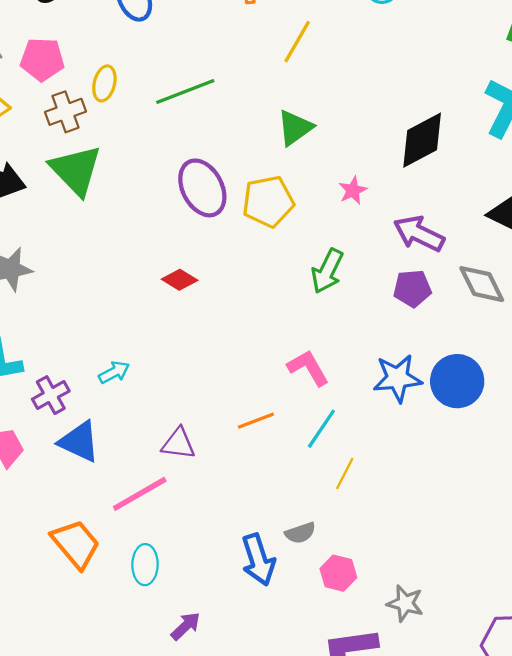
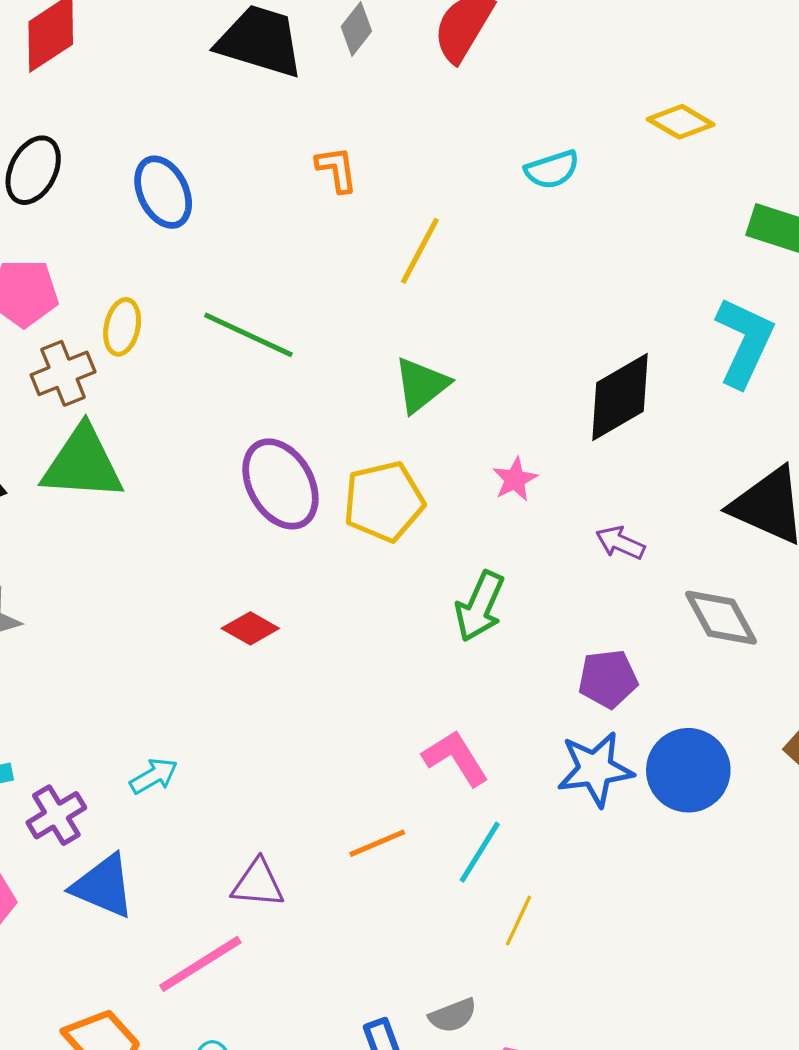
green line: (185, 92) -> (248, 335), turned 48
green triangle: (76, 170) -> (83, 464), turned -40
purple arrow: (419, 234) -> (620, 543), size x0.6
purple pentagon: (412, 288) -> (608, 679), moved

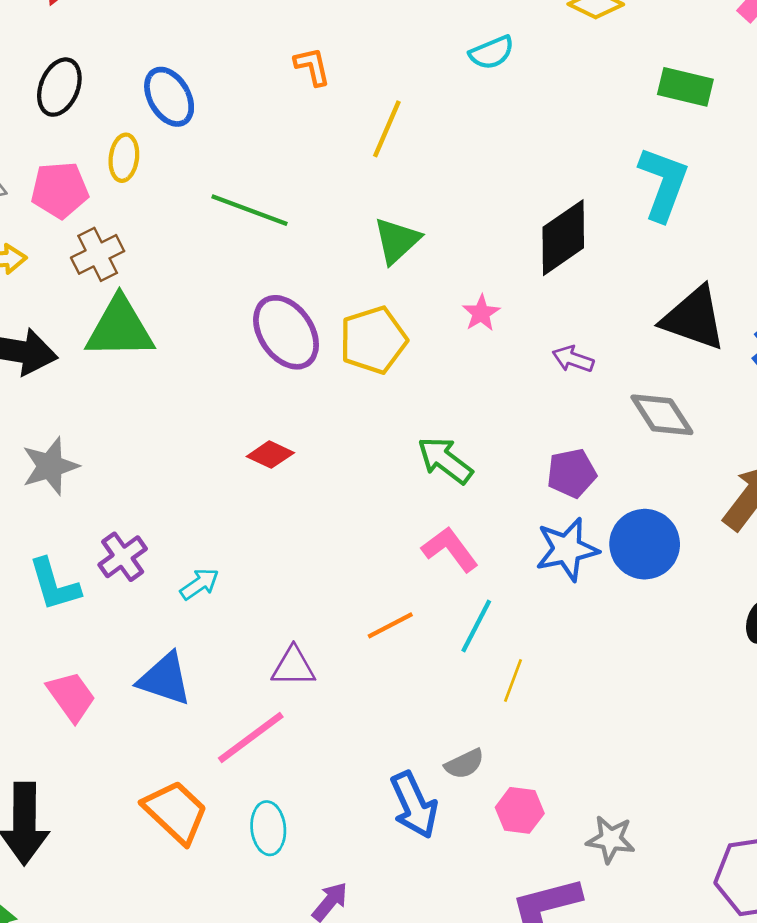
yellow ellipse: (122, 327) -> (124, 158), moved
green arrow: (480, 606) -> (445, 460), moved, turned 108
purple cross: (56, 815) -> (123, 557), moved

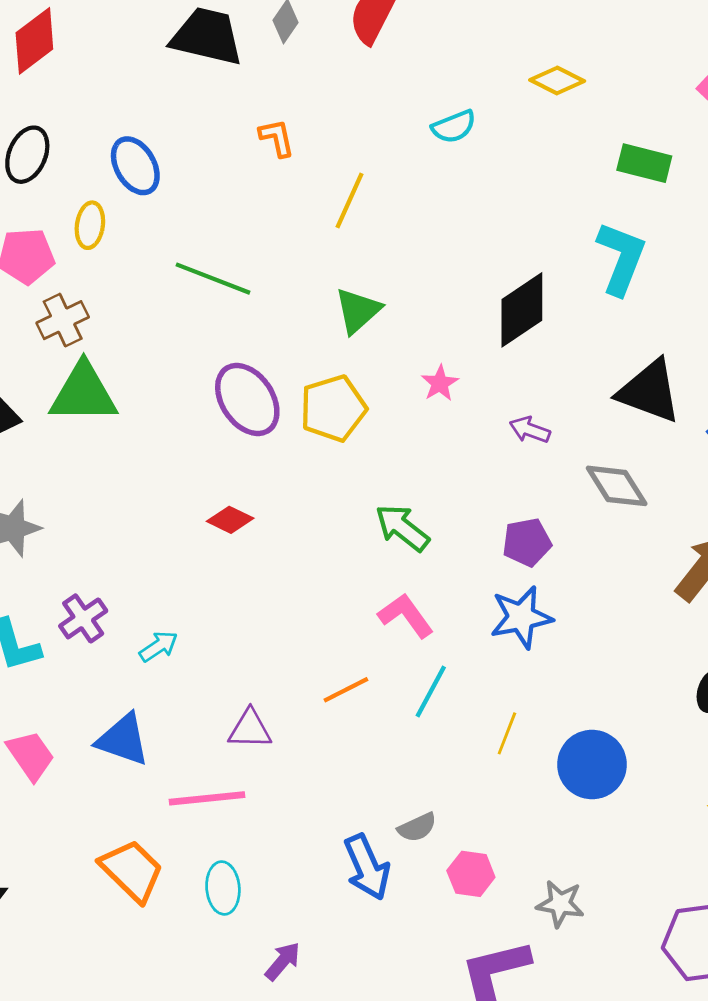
blue circle: (645, 544) -> (592, 765), moved
yellow line: (513, 680) -> (507, 733), moved
pink line: (251, 738) -> (207, 798), turned 30

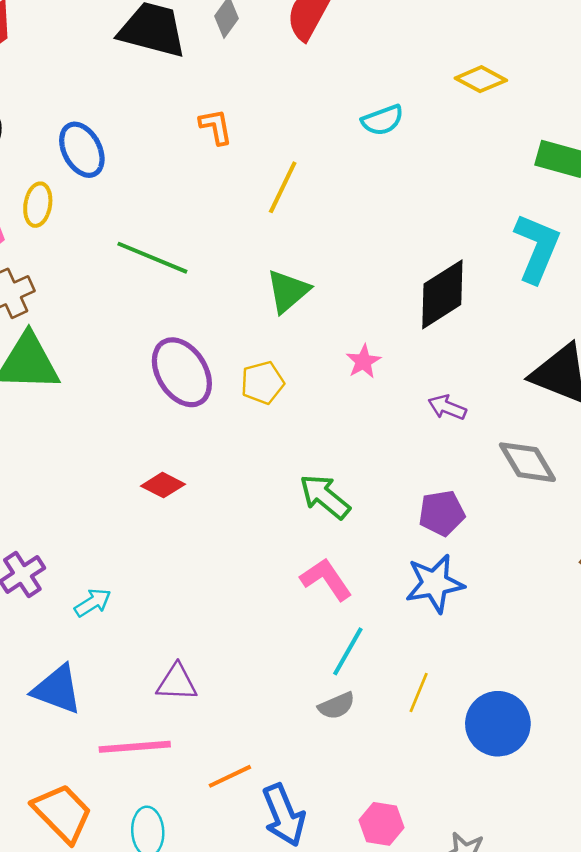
yellow pentagon: (333, 408) -> (262, 383), size x0.7
orange line: (346, 690) -> (230, 776), moved
gray semicircle: (417, 827) -> (337, 706), moved

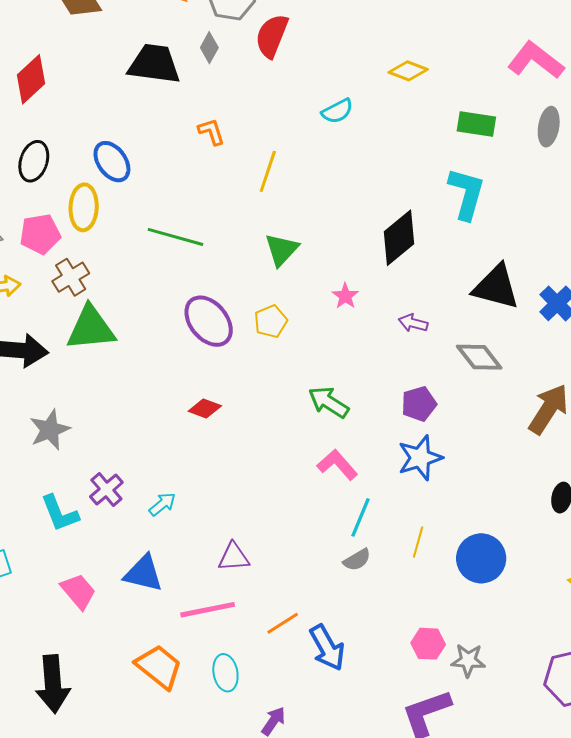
yellow ellipse: (38, 205) -> (84, 207), size x1.4
pink hexagon: (382, 824) -> (428, 644), moved

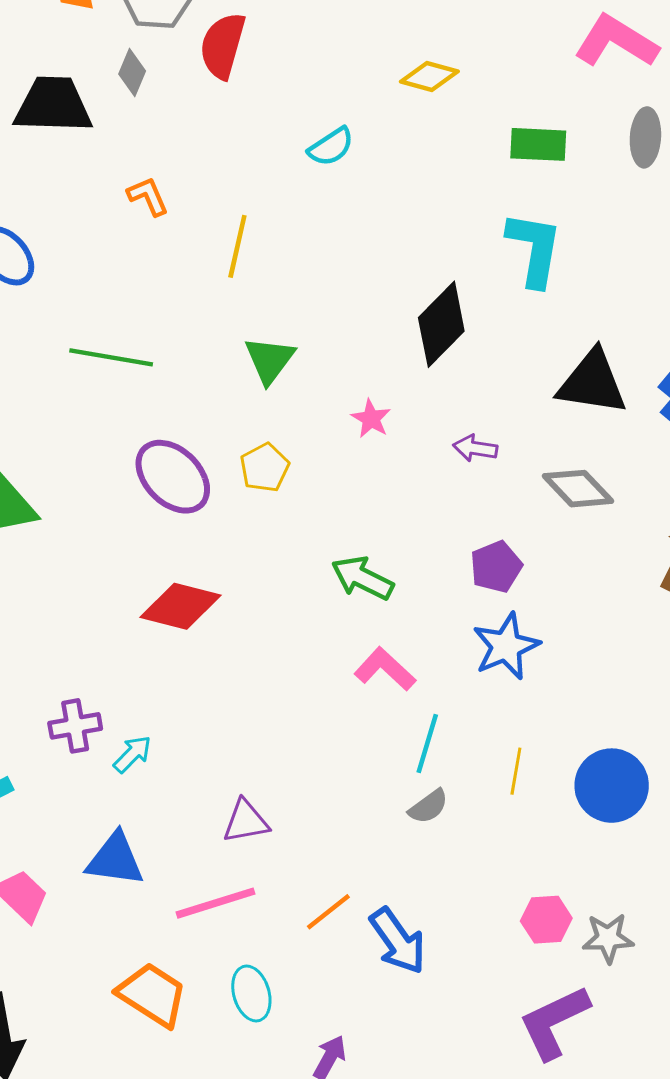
red diamond: (205, 409) -> (180, 606), size x1.6
purple cross: (106, 489) -> (75, 726), moved, turned 36

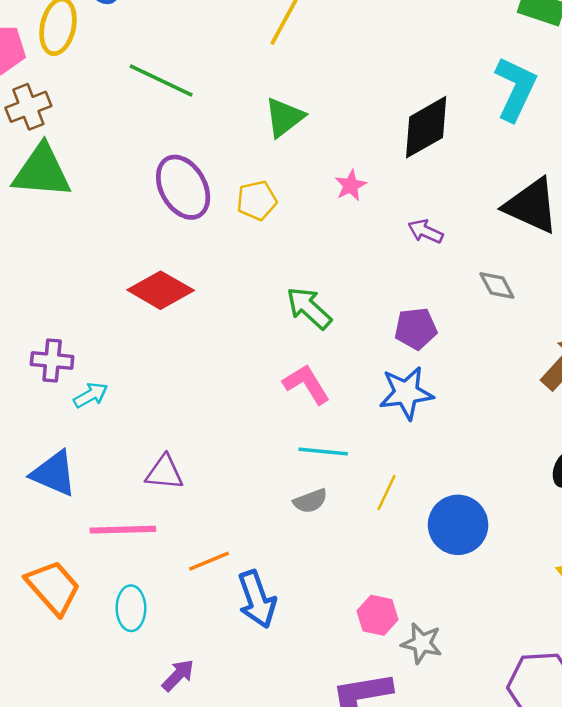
gray diamond: (578, 489) -> (497, 285), size x0.7
cyan line: (427, 744) -> (323, 452), turned 63

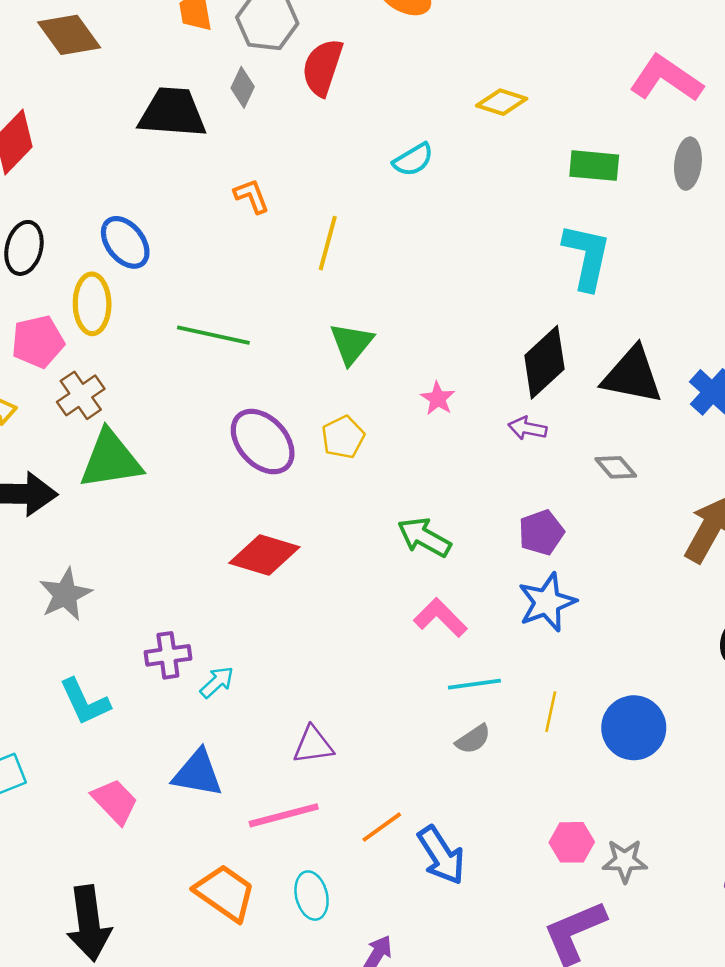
black diamond: (426, 127) -> (544, 362), moved

